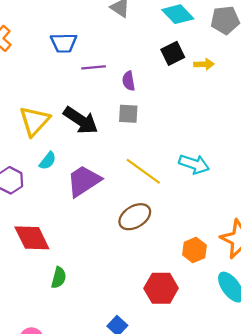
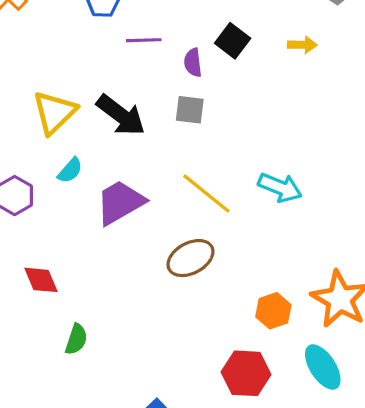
black square: (173, 53) -> (233, 41), moved, turned -30
red diamond: (32, 238) -> (41, 280), size x0.7
red hexagon: (161, 288) -> (246, 373), moved

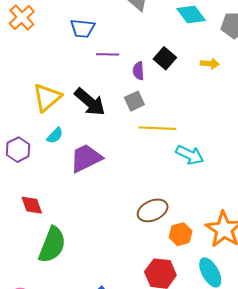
gray square: (190, 110) -> (134, 101), turned -36
yellow line: (206, 193) -> (157, 128), moved, turned -40
brown ellipse: (191, 258) -> (153, 210), moved
green semicircle: (76, 339) -> (52, 245), size x1.8

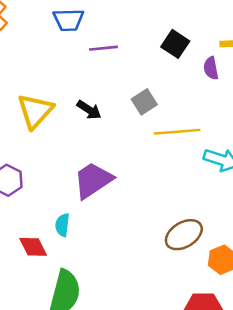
purple semicircle: (138, 71) -> (211, 68), moved
black arrow: (90, 102) -> (89, 110), size x0.6
cyan semicircle: (55, 136) -> (62, 225), moved, turned 150

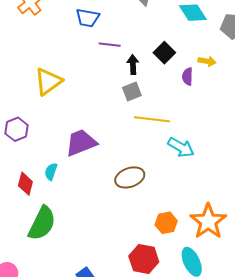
black arrow: (89, 110) -> (133, 65), moved, turned -138
brown ellipse: (184, 235) -> (130, 177), moved
red diamond: (33, 247) -> (25, 184), turned 30

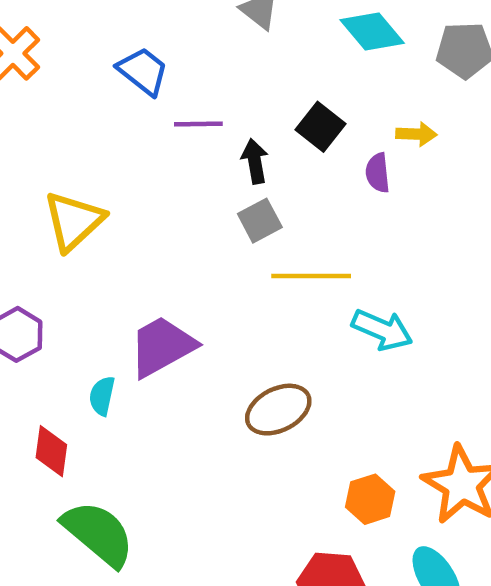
blue trapezoid: (88, 18) -> (143, 71), turned -145
cyan semicircle: (51, 172) -> (102, 396), moved
green semicircle: (42, 223) -> (98, 534), turned -69

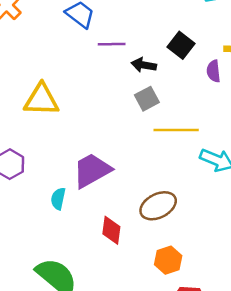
black arrow: (255, 161) -> (144, 65), turned -70
yellow triangle: (74, 221) -> (41, 100), turned 45
red diamond: (51, 451) -> (111, 230), moved
orange hexagon: (370, 499) -> (168, 260), moved

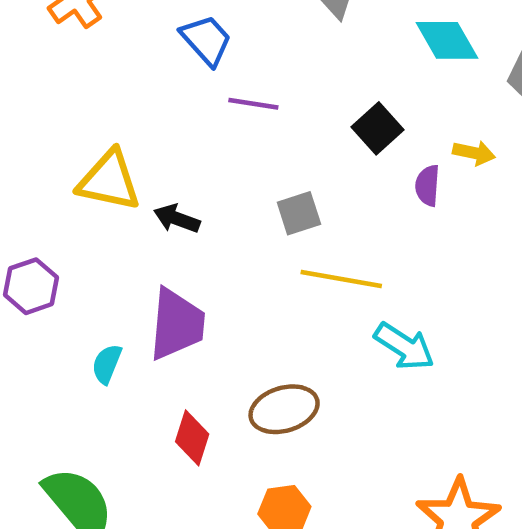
black arrow: (144, 65) -> (177, 219), moved
purple trapezoid: (92, 170) -> (177, 324), turned 114

